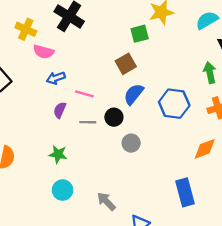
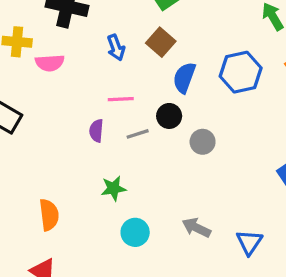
blue arrow: (56, 78) -> (116, 48), moved, turned -72

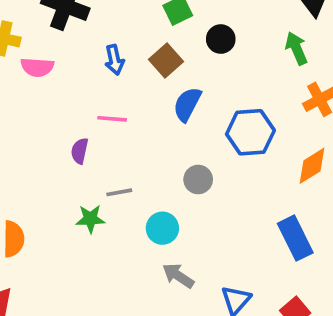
blue hexagon: (241, 72) -> (250, 132), moved
black circle: (169, 116) -> (221, 39), moved
gray line: (138, 134) -> (119, 192), moved
cyan circle: (135, 232) -> (162, 228), moved

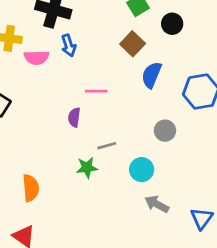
blue arrow: (114, 60) -> (69, 45), moved

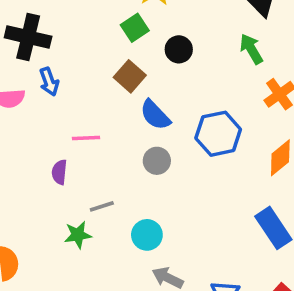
blue semicircle: (152, 75) -> (155, 115), turned -64
gray circle: (165, 131) -> (157, 161), moved

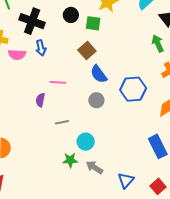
green square: (135, 28) -> (93, 23), turned 35
black circle: (179, 49) -> (71, 15), moved
green star: (78, 235) -> (70, 160), moved

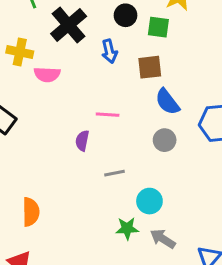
black cross: (32, 21) -> (69, 25), turned 30
blue arrow: (41, 48) -> (109, 51), moved
brown square: (87, 51) -> (150, 67), turned 36

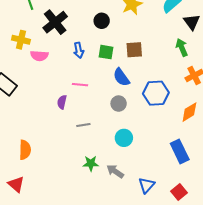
black circle: (125, 15) -> (102, 21), moved
green square: (158, 27) -> (106, 52), moved
blue arrow: (109, 51) -> (79, 50), moved
brown square: (150, 67) -> (134, 50), moved
cyan circle: (149, 201) -> (124, 138), moved

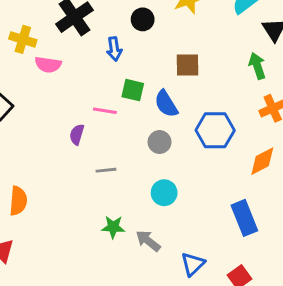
blue arrow: (79, 50) -> (114, 49), moved
green square: (106, 52) -> (133, 90), moved

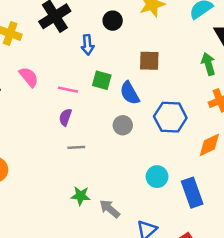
pink semicircle: (48, 65) -> (29, 77), moved, turned -140
pink line: (105, 111) -> (68, 90), moved
purple semicircle: (77, 134) -> (65, 117), moved
cyan circle: (164, 193) -> (157, 177), moved

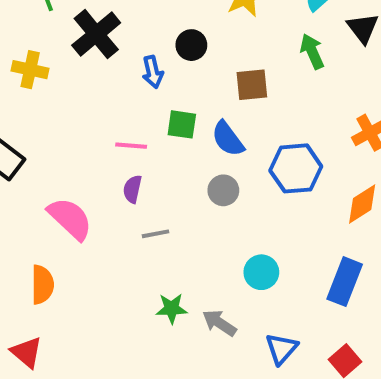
black circle: (113, 21) -> (191, 45), moved
green arrow: (208, 64) -> (312, 51), moved
pink semicircle: (29, 77) -> (70, 219), moved, size x1.4
cyan circle: (157, 177) -> (261, 272), moved
blue rectangle: (192, 193) -> (345, 282), turned 48

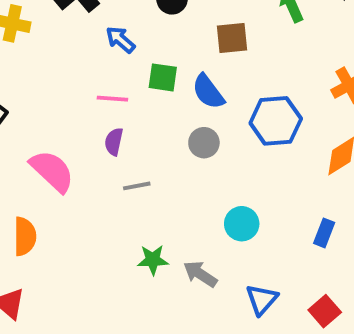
blue arrow: (153, 72) -> (120, 40), moved, turned 144
blue rectangle: (345, 282) -> (324, 233), size x0.6

